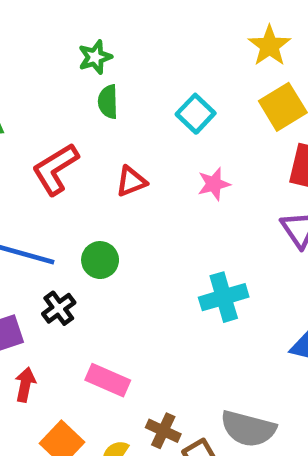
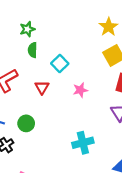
cyan square: (196, 114) -> (60, 64), moved
red triangle: (131, 181) -> (42, 87), turned -40

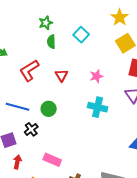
cyan square: (60, 64) -> (81, 35), moved
cyan cross: (83, 143) -> (98, 107), moved, turned 30

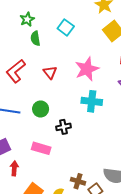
pink star: (96, 76) -> (87, 69), size x1.6
black cross: (31, 129) -> (64, 127), moved, turned 32
pink rectangle: (52, 160) -> (41, 148), moved

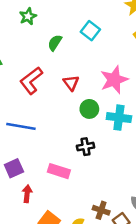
green star: (27, 19) -> (28, 16), moved
green semicircle: (35, 38) -> (55, 43), turned 40
green circle: (41, 109) -> (89, 109), moved

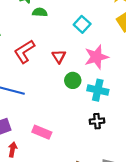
cyan square: (90, 31) -> (82, 24), moved
green semicircle: (55, 43) -> (40, 12), moved, turned 56
black cross: (85, 147) -> (97, 121), moved

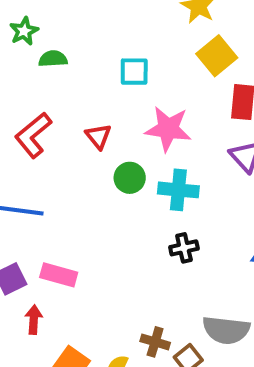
cyan square: (82, 24) -> (134, 72), turned -35
pink star: (96, 57) -> (168, 129), turned 30
pink rectangle: (42, 132) -> (59, 275), moved

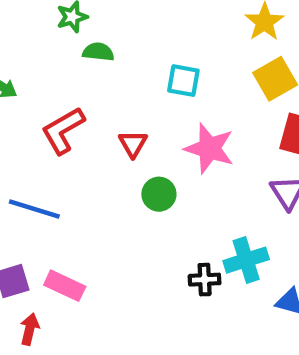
cyan cross: (178, 190) -> (246, 260), moved, turned -33

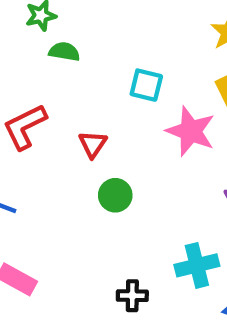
pink star: (209, 148) -> (191, 131), moved
black cross: (205, 280) -> (132, 296), moved

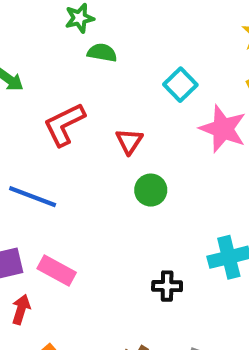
cyan square: (146, 85) -> (180, 85), turned 32

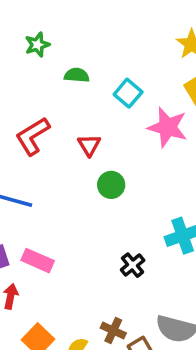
green semicircle: (102, 53) -> (77, 75), moved
black cross: (167, 286) -> (133, 265), turned -35

